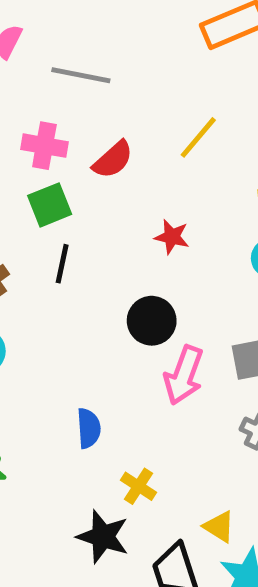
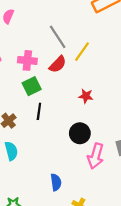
gray line: (81, 75) -> (58, 37), moved, turned 50
yellow line: (198, 137) -> (82, 52), moved

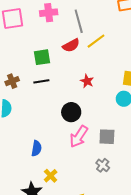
pink cross: (27, 60) -> (49, 13), moved, turned -30
black line: (39, 111) -> (41, 81), turned 56

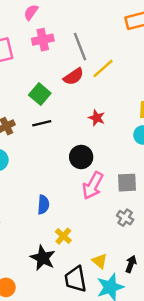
green square: (42, 57) -> (40, 94), turned -36

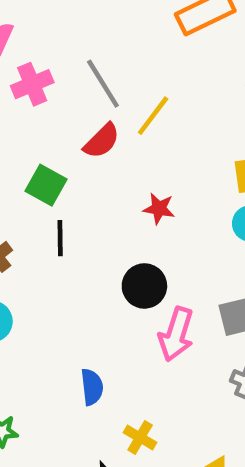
black line: (42, 123) -> (60, 238), turned -66

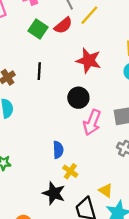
green square: (46, 185) -> (38, 29), moved
red star: (159, 209) -> (89, 61), size x1.6
blue semicircle: (92, 387) -> (58, 150), moved

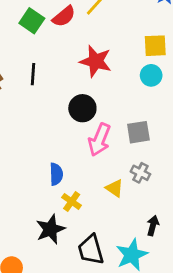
yellow triangle: (106, 190) -> (114, 188), moved
black star: (54, 193) -> (50, 229), turned 30

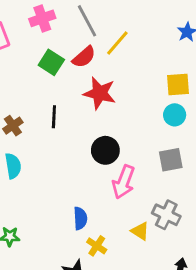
red star: (96, 61) -> (100, 93), moved
gray square: (138, 132) -> (171, 160), moved
gray cross: (140, 173) -> (166, 215), size x1.4

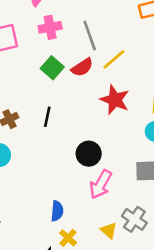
red star: (100, 93) -> (115, 100), moved

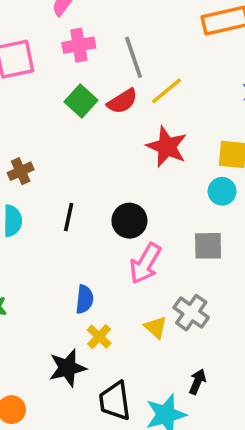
black line: (47, 117) -> (69, 217), moved

